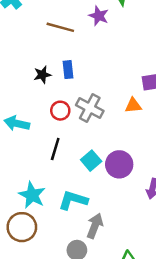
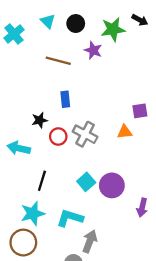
black star: (42, 75) -> (40, 120), moved
black line: (55, 149) -> (42, 181), moved
cyan star: (32, 195) -> (33, 213), turned 30

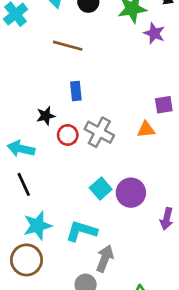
purple star: (93, 50) -> (154, 33), moved
black line: (42, 181) -> (24, 184), moved, turned -42

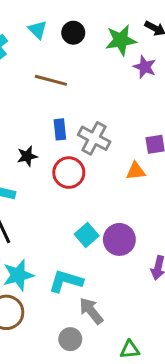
gray cross: (99, 132) -> (94, 138), moved
red circle: (68, 135) -> (69, 173), moved, size x1.4
gray arrow: (105, 259) -> (91, 311), turned -60

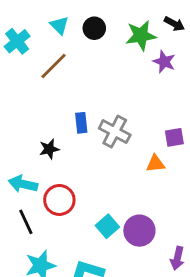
brown line: (51, 80) -> (54, 66), moved, turned -60
red circle: (69, 173) -> (59, 200), moved

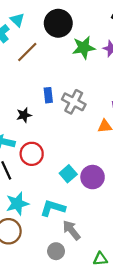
cyan triangle: (59, 25) -> (17, 20), moved
black circle: (94, 28) -> (58, 23), size x1.6
green star: (141, 35) -> (84, 48), moved

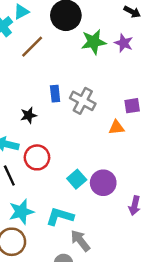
cyan triangle: (17, 20) -> (21, 12), turned 48

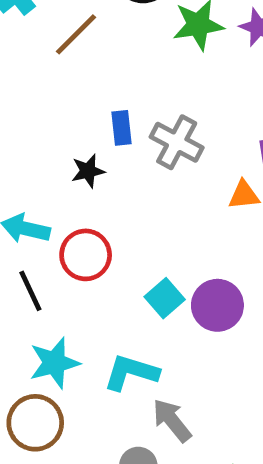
black star: (29, 115) -> (88, 171), moved

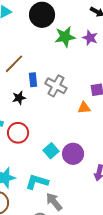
brown line: (76, 34) -> (14, 64), moved

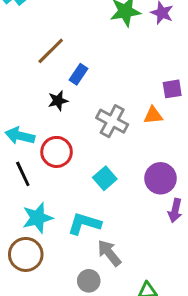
blue rectangle: (33, 80) -> (78, 74), turned 40
gray cross: (56, 86) -> (112, 121), moved
purple circle: (73, 154) -> (160, 178), moved

